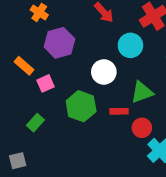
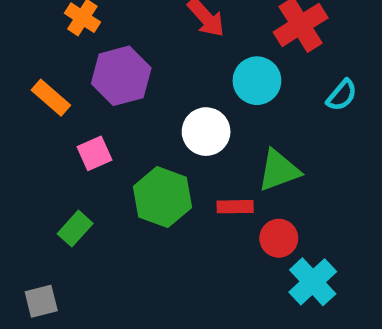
orange rectangle: (24, 66) -> (51, 98), moved

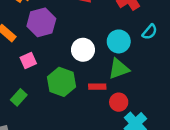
cyan circle: (257, 81) -> (119, 41), moved

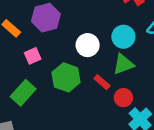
red rectangle: (97, 87) -> (102, 82), turned 42
green rectangle: (19, 97) -> (23, 93), size x1.5

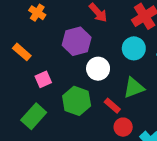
purple hexagon: (46, 18) -> (77, 41), moved
cyan circle: (123, 37) -> (134, 48), moved
red circle: (123, 98) -> (123, 127), moved

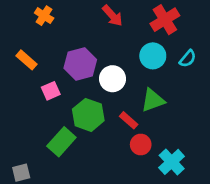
purple hexagon: (77, 41) -> (80, 64), moved
green rectangle: (34, 116) -> (61, 142), moved

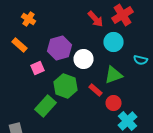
orange cross: (44, 16) -> (28, 19), moved
red arrow: (113, 16) -> (96, 19), moved
cyan semicircle: (188, 59) -> (140, 60), moved, turned 64
red circle: (141, 144) -> (114, 103), moved

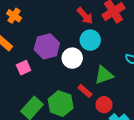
cyan circle: (114, 42) -> (90, 40), moved
green hexagon: (66, 86) -> (61, 104), moved

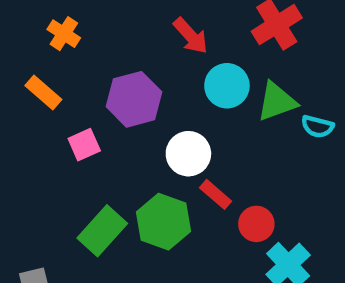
red arrow: (85, 16) -> (191, 36), moved
white circle: (72, 58) -> (188, 154), moved
green triangle: (104, 75) -> (277, 102), moved

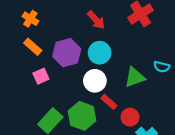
cyan circle: (227, 86) -> (100, 53), moved
orange rectangle: (43, 93) -> (33, 47), moved
green triangle: (277, 102) -> (135, 77), moved

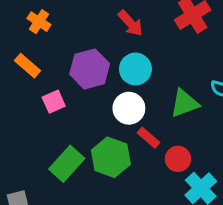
orange rectangle: (33, 47) -> (28, 66), moved

